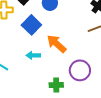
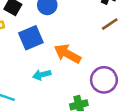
blue square: (31, 25) -> (31, 38), turned 36

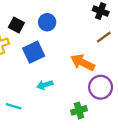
orange arrow: (67, 54) -> (83, 63), moved

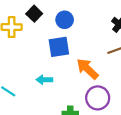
blue square: (34, 52) -> (59, 47), moved

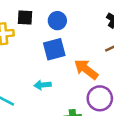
black square: (34, 14) -> (25, 17), turned -35

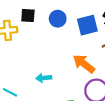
blue square: (54, 49) -> (87, 25), moved

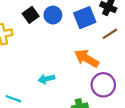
black square: (28, 16) -> (31, 15), moved, turned -32

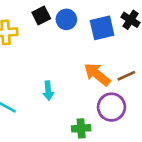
brown line: (110, 34) -> (126, 76), moved
cyan arrow: (46, 79) -> (48, 91), turned -91

